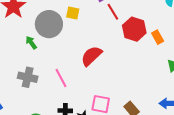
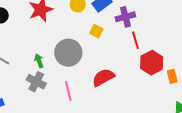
gray circle: (49, 24) -> (68, 53), moved
green arrow: (31, 43) -> (39, 61), moved

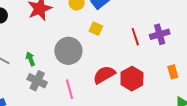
purple cross: (125, 17) -> (160, 34), moved
green arrow: (39, 61) -> (30, 59), moved
red hexagon: (152, 63) -> (132, 79), moved

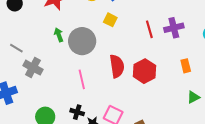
green arrow: (30, 59) -> (59, 35), moved
red semicircle: (104, 75) -> (117, 66), turned 110
gray cross: (37, 81) -> (33, 68), moved

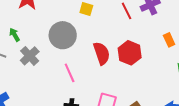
green arrow: (59, 35) -> (15, 35), moved
gray cross: (33, 68) -> (30, 56), moved, turned 30

